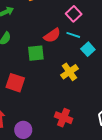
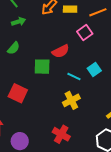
cyan line: (73, 35) -> (74, 76), moved
yellow cross: (69, 72) -> (71, 100), moved

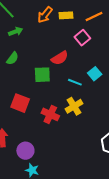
red cross: (61, 134) -> (50, 114), moved

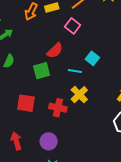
purple circle: (25, 151) -> (49, 141), moved

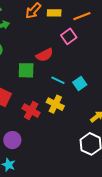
cyan square: (92, 58) -> (80, 84), moved
yellow cross: (79, 95) -> (55, 104), turned -36

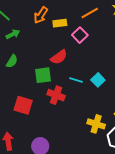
yellow rectangle: (54, 13) -> (60, 23), moved
yellow cross: (55, 104) -> (96, 124), moved
red cross: (31, 111) -> (56, 95), moved

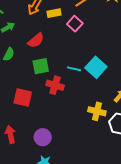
red semicircle: (59, 57) -> (36, 40), moved
cyan square: (98, 80) -> (96, 67), size x1.5

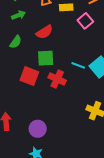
red square: (23, 97) -> (29, 76), moved

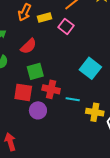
cyan line: (78, 65) -> (73, 99), moved
purple circle: (38, 129) -> (38, 110), moved

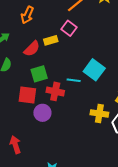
yellow rectangle: (44, 18) -> (51, 40), moved
cyan line: (73, 99) -> (74, 80), moved

